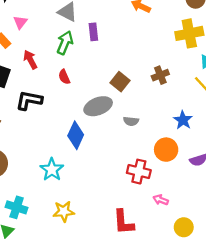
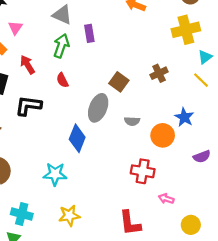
gray ellipse: (98, 106) -> (98, 108), turned -44
orange circle: (166, 150) -> (163, 135), moved
cyan star: (52, 170) -> (55, 174), turned -30

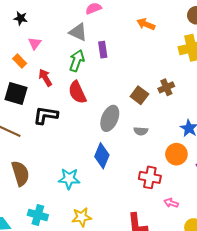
red semicircle: (62, 80) -> (77, 92), size x1.6
brown square: (119, 82) -> (139, 95), moved
orange circle: (163, 135) -> (176, 154), moved
blue diamond: (77, 138) -> (102, 156), moved

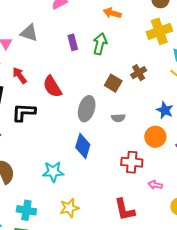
gray triangle: (78, 32) -> (29, 33), moved
green arrow: (77, 61) -> (100, 44), moved

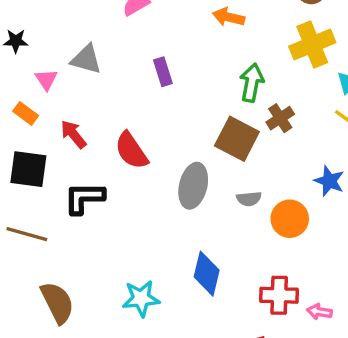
green arrow: (100, 44) -> (252, 83), moved
brown square: (113, 83) -> (237, 139), size x1.4
orange circle: (155, 137) -> (290, 219), moved
blue diamond: (83, 146) -> (207, 274), moved
red cross: (132, 162) -> (279, 295), moved

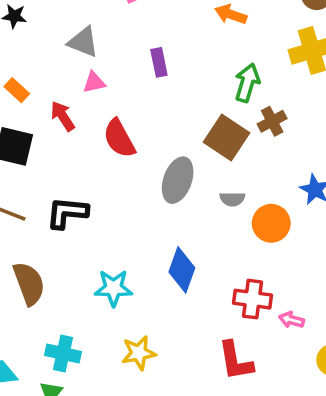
pink triangle: (46, 80) -> (94, 82), moved, turned 45
black L-shape: (84, 198) -> (67, 213), moved

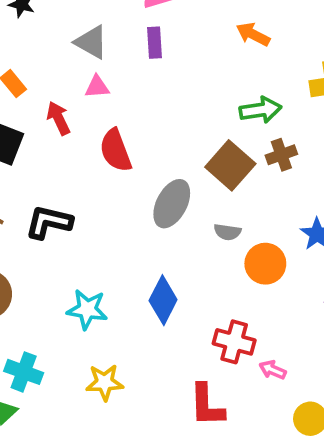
purple rectangle: (159, 62) -> (154, 43), moved
green arrow: (247, 83) -> (260, 110), turned 57

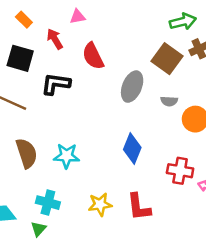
black L-shape: (49, 222) -> (56, 84), moved
cyan star: (87, 309) -> (67, 156), moved
red L-shape: (207, 405) -> (139, 207), moved

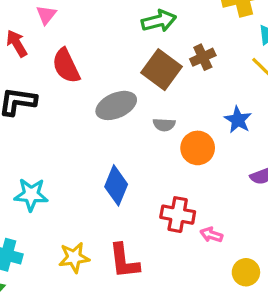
pink triangle: (77, 17) -> (46, 15), turned -42
green arrow: (183, 22) -> (159, 21), moved
gray ellipse: (132, 87) -> (116, 105), turned 44

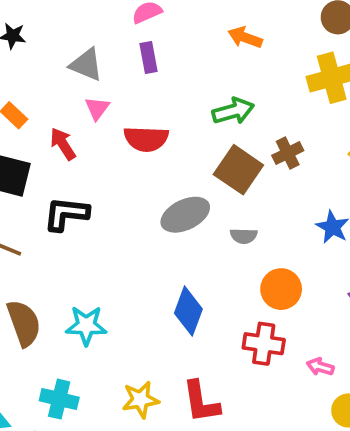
red semicircle: (66, 66) -> (146, 139), moved, turned -60
orange circle: (198, 148) -> (281, 289), moved
pink arrow: (211, 235) -> (320, 367), moved

